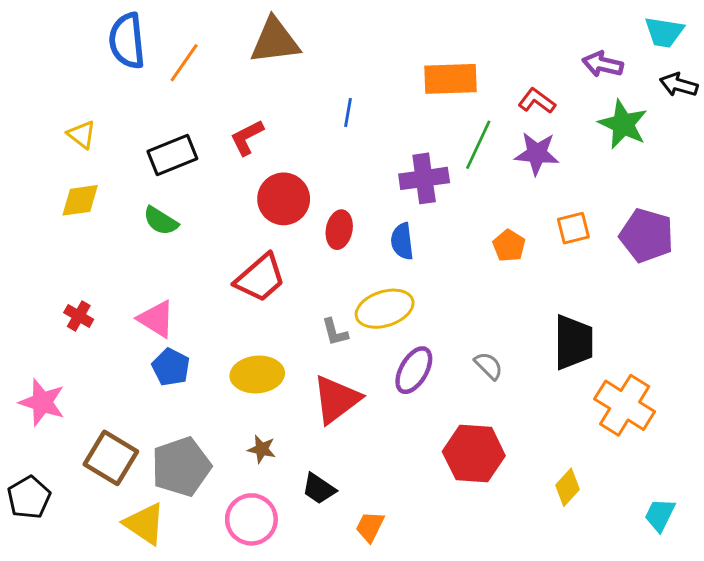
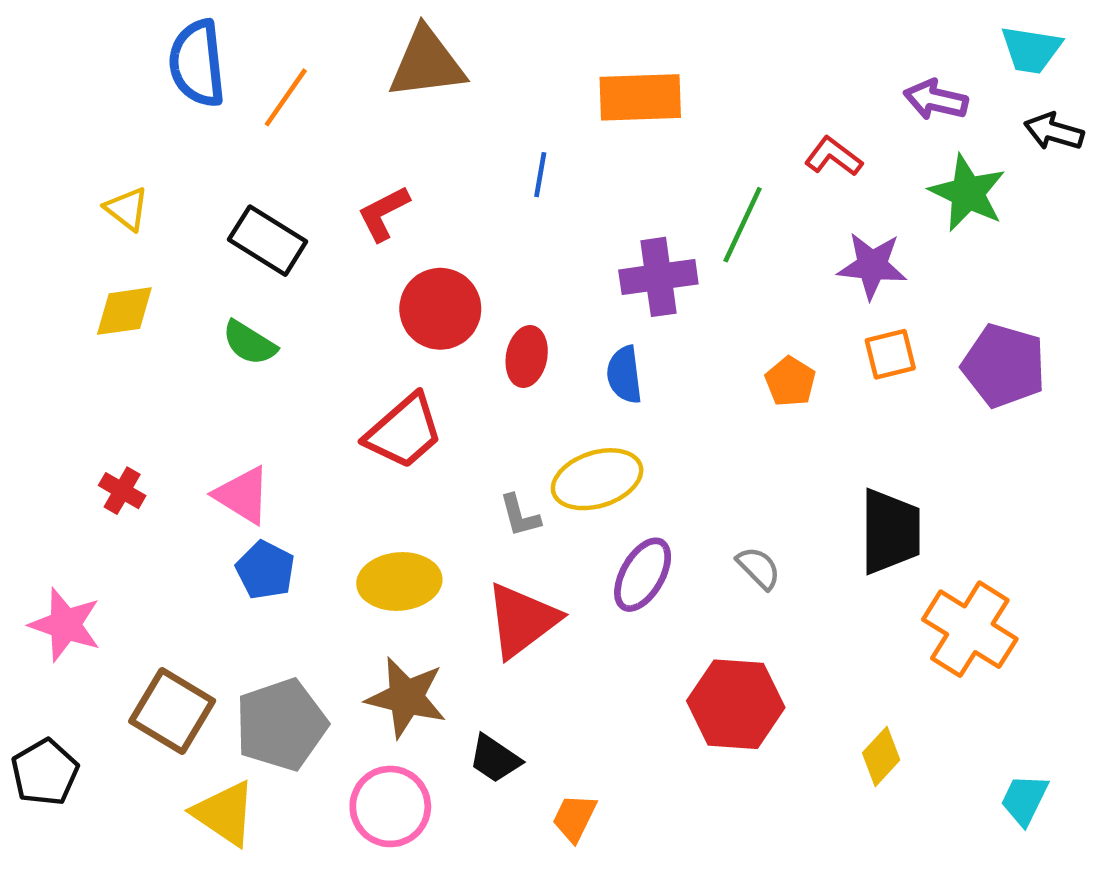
orange rectangle: (450, 79) -> (640, 97), moved
purple star: (537, 154) -> (872, 266), moved
black rectangle: (172, 155) -> (268, 241), turned 54
brown star: (262, 449) -> (406, 697), size x1.8

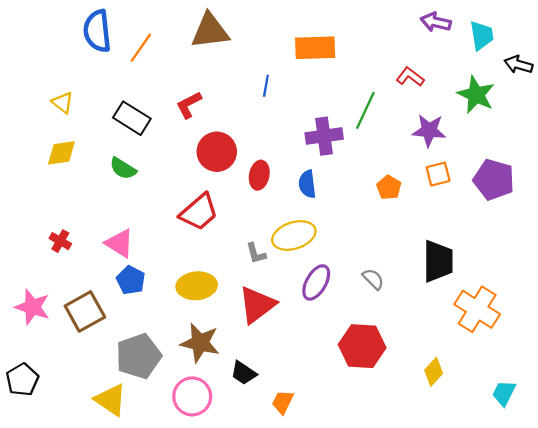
cyan trapezoid: (1031, 50) -> (482, 35), moved, turned -108
purple arrow: (936, 100) -> (436, 22), moved
brown square: (172, 711) -> (85, 311), moved, turned 30

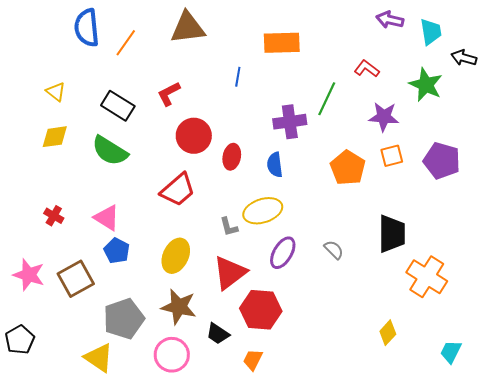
green semicircle: (123, 168) -> (110, 151), size x1.5
orange pentagon: (389, 187) -> (348, 168), size x1.6
yellow ellipse: (197, 286) -> (176, 256), turned -60
red hexagon: (362, 346) -> (261, 310), moved

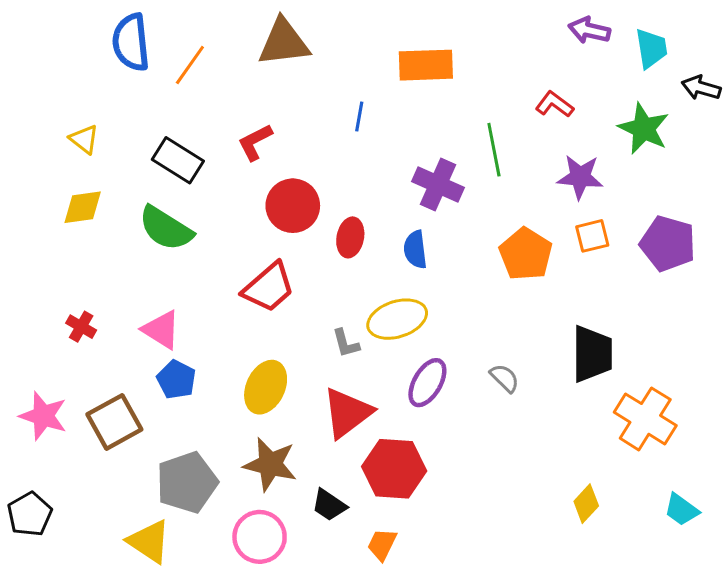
green line: (327, 99) -> (494, 150), turned -36
purple cross: (290, 122) -> (438, 185), turned 32
cyan trapezoid: (451, 352) -> (681, 510), moved, turned -80

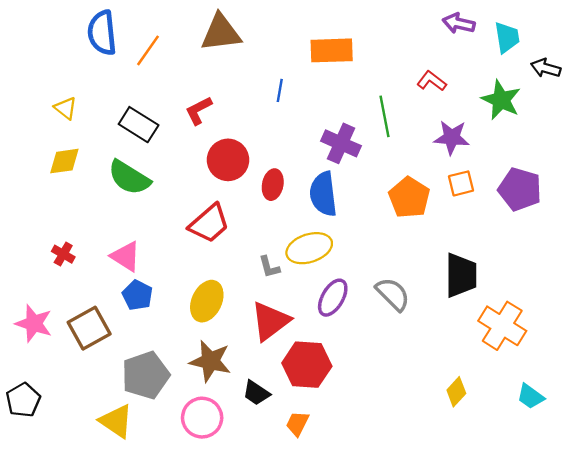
blue semicircle: (415, 250) -> (323, 194), size x1.5
gray semicircle: (505, 378) -> (393, 294), size x1.5

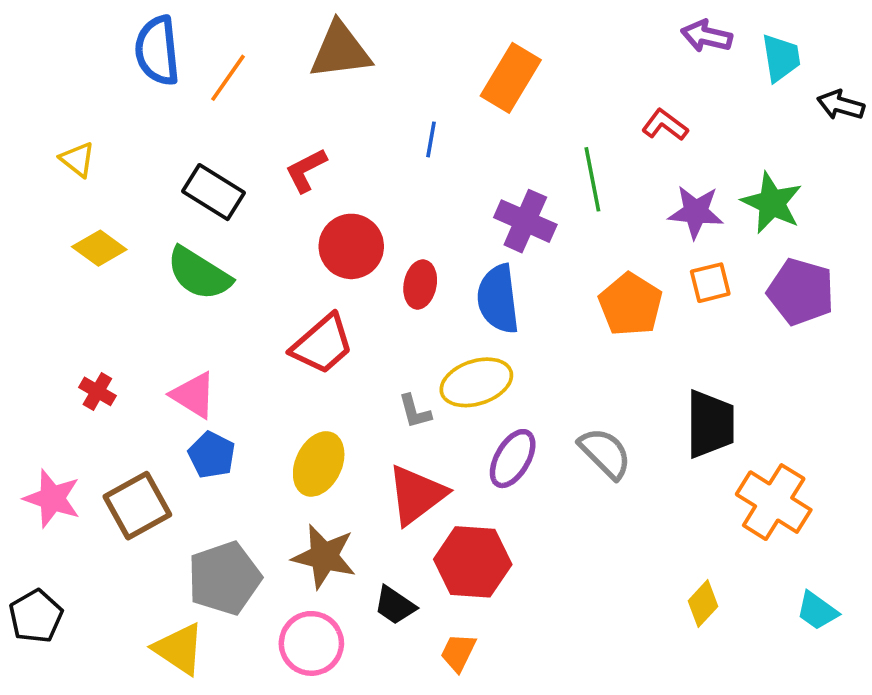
orange rectangle: (332, 50) -> (511, 78), turned -57
green star: (501, 100) -> (772, 203), moved
yellow triangle: (66, 108) -> (78, 159), moved
yellow diamond: (64, 161) -> (99, 248), turned 44

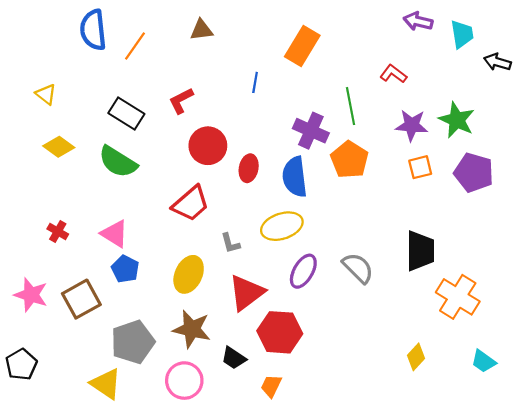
brown triangle: (340, 51) -> (201, 30), size x0.6
orange pentagon: (630, 304) -> (349, 160), moved
gray L-shape: (415, 411) -> (230, 243), moved

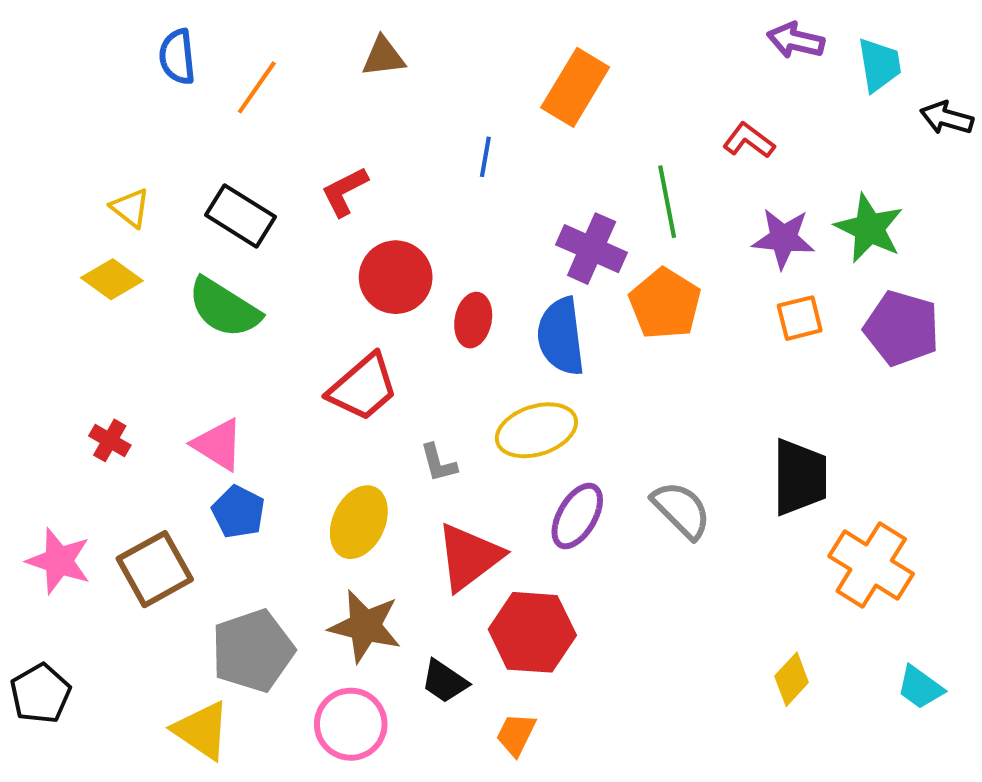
blue semicircle: (93, 30) -> (177, 57), size x0.7
yellow triangle: (46, 94) -> (130, 208), moved

